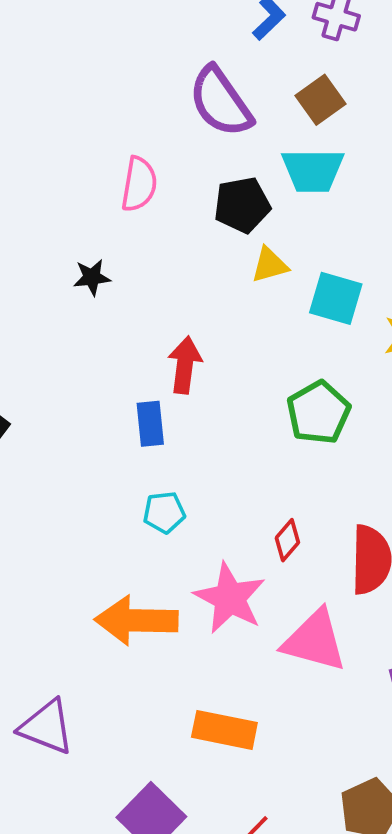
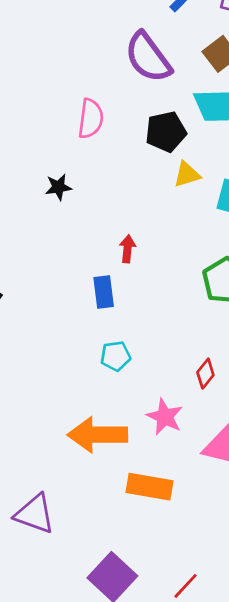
red arrow: (185, 365) -> (127, 249), size x0.7
pink star: (230, 598) -> (165, 417), size x0.7
orange rectangle: (224, 730) -> (150, 487), moved

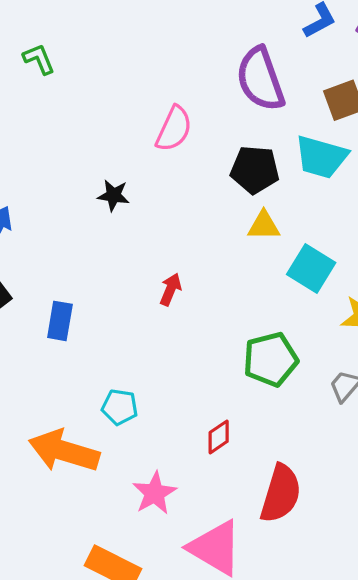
blue rectangle: (104, 292) -> (60, 321), moved
red diamond: (205, 374) -> (219, 437), moved
orange arrow: (98, 435) -> (64, 451), moved

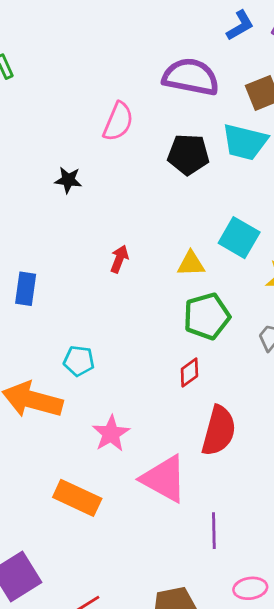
purple semicircle: (260, 79) -> (191, 77), turned 122
yellow triangle: (264, 226) -> (191, 264), moved
red diamond: (219, 437) -> (189, 372), moved

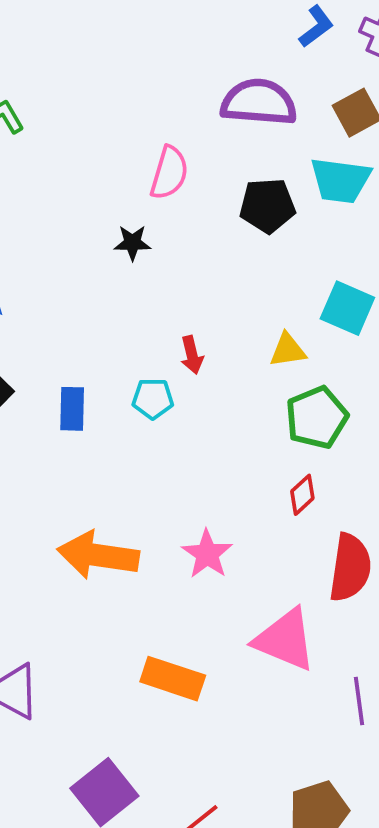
black star: (68, 180) -> (132, 243), moved
red arrow: (119, 259) -> (192, 355), turned 152
cyan pentagon: (79, 361) -> (153, 399), moved
pink star: (111, 434) -> (207, 554), moved

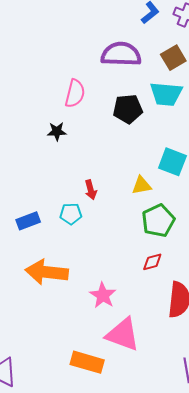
blue rectangle: (72, 409) -> (28, 221), turned 70
red diamond: (302, 495) -> (152, 262), turned 30
orange arrow: (98, 555) -> (47, 272), moved
pink triangle: (285, 640) -> (123, 334), moved

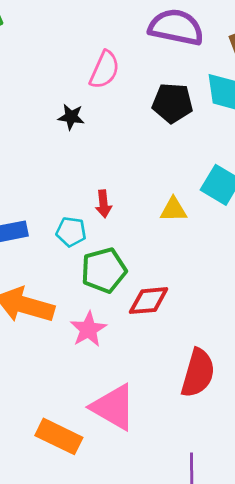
green pentagon: (158, 221) -> (104, 270), moved
red diamond: (152, 262) -> (149, 301), moved, size x1.4
pink star: (103, 295) -> (88, 329), moved

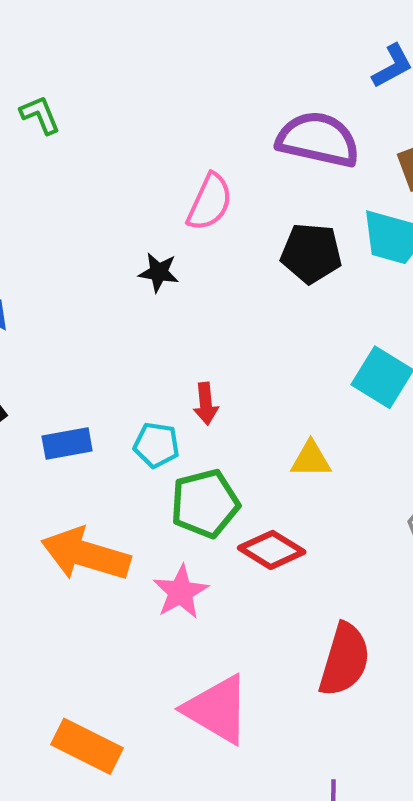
yellow triangle: (173, 210) -> (311, 459), moved
red diamond: (149, 301) -> (272, 550), turned 36
orange rectangle: (59, 436) -> (87, 746), moved

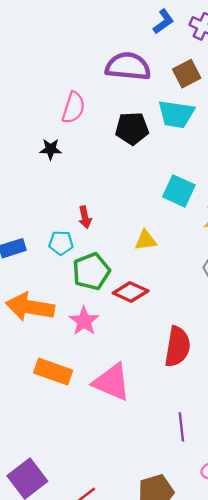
orange rectangle: (87, 746) -> (53, 372), moved

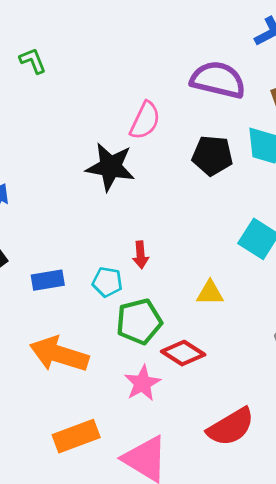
black star: (51, 149) -> (110, 167), size x1.8
pink star: (84, 321) -> (142, 383), moved
red semicircle: (177, 347) -> (231, 427), turned 42
orange rectangle: (53, 372) -> (76, 436), turned -48

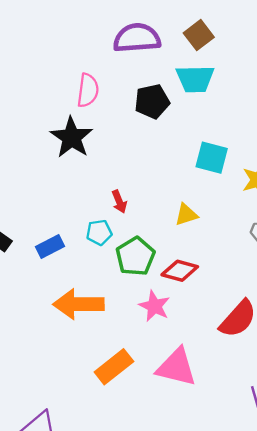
black star: (110, 167) -> (72, 137), turned -30

